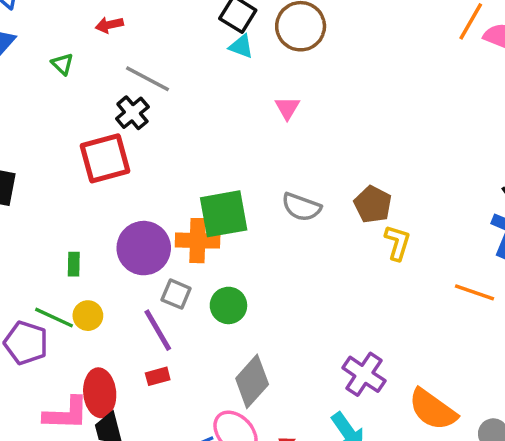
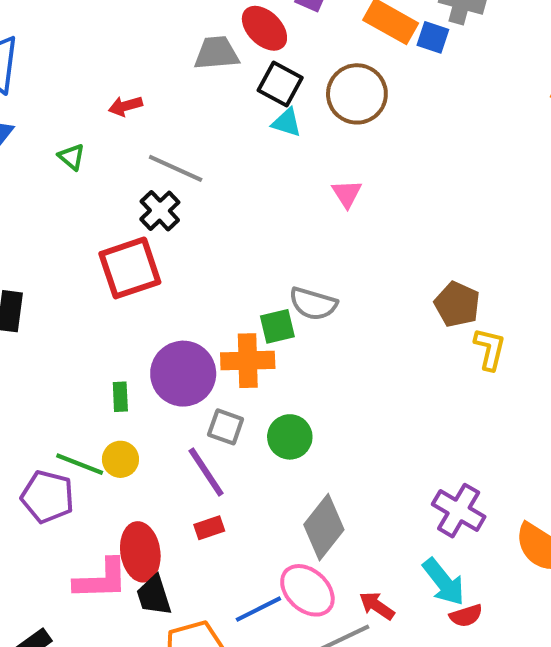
gray semicircle: (301, 207) -> (313, 304), moved
green square: (224, 214) -> (277, 326), size x0.6
green rectangle: (74, 264) -> (120, 397), moved

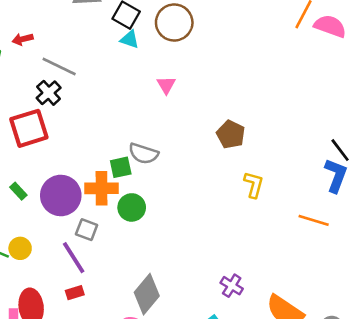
red arrow: (125, 106) -> (23, 39), moved
brown pentagon: (457, 304) -> (231, 134), moved
green rectangle: (120, 397) -> (18, 191), moved, turned -42
green circle: (290, 437) -> (132, 207), moved
purple cross: (459, 511) -> (232, 286), size x0.7

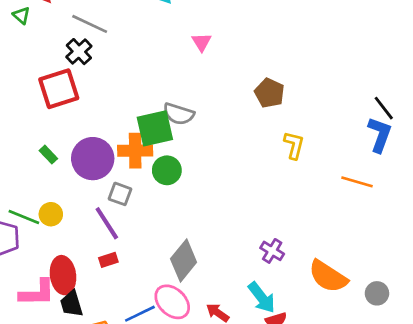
green square: (121, 167) -> (155, 128), size x1.6

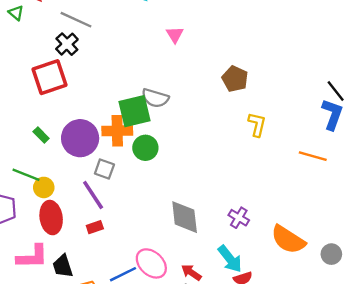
green line: (24, 217) -> (26, 175), moved
gray diamond: (184, 261) -> (185, 217), moved, turned -45
red ellipse: (63, 275) -> (51, 218), moved

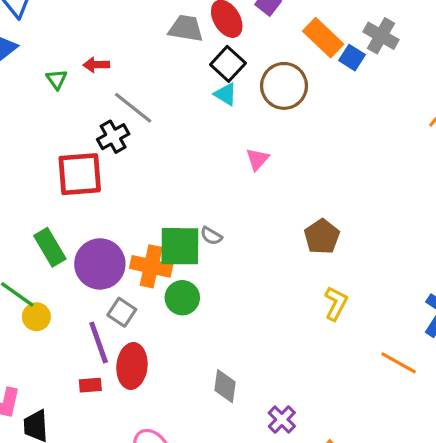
gray semicircle: (155, 98) -> (211, 236), size x0.6
green rectangle: (41, 135) -> (50, 247), size x1.6
gray diamond: (185, 217) -> (225, 386), moved, size x0.7
red ellipse: (51, 218) -> (132, 366), moved

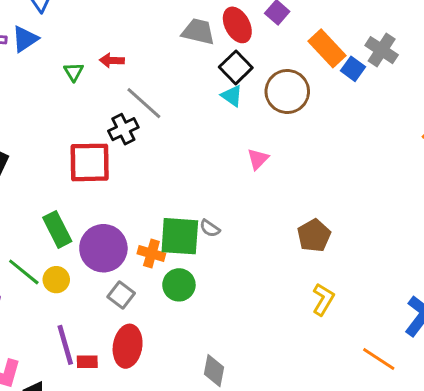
orange cross: (151, 266) -> (151, 254), size x0.7
yellow circle: (36, 317) -> (56, 280), moved
purple line: (99, 342) -> (65, 345), moved

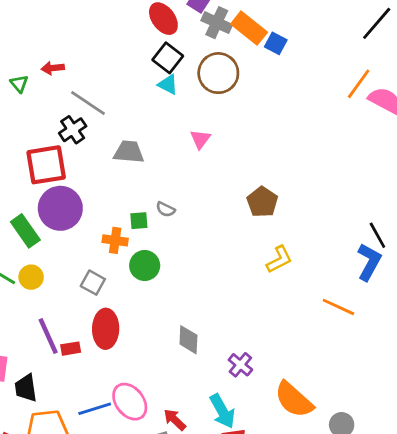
gray trapezoid: (198, 32) -> (129, 152), moved
gray cross: (382, 50) -> (217, 23), moved
green square: (180, 236) -> (139, 221), size x0.5
purple circle: (103, 248) -> (60, 208), moved
yellow L-shape: (323, 299) -> (279, 259), turned 40

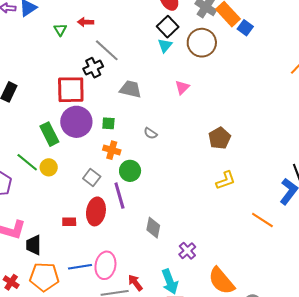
cyan triangle: (168, 84) -> (165, 46), turned 35
green square: (139, 221) -> (108, 123), moved
purple line: (48, 336) -> (119, 196), moved
pink ellipse: (130, 402) -> (105, 265), turned 40

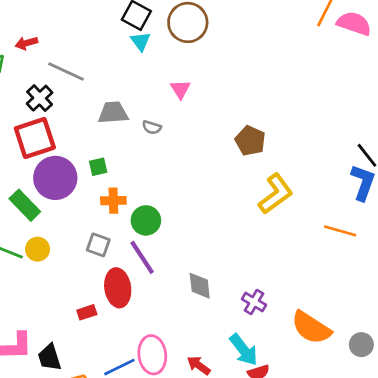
black cross: (93, 68) -> (40, 98), moved
gray semicircle: (150, 133) -> (152, 127), moved
yellow L-shape: (226, 180) -> (276, 194), size x1.4

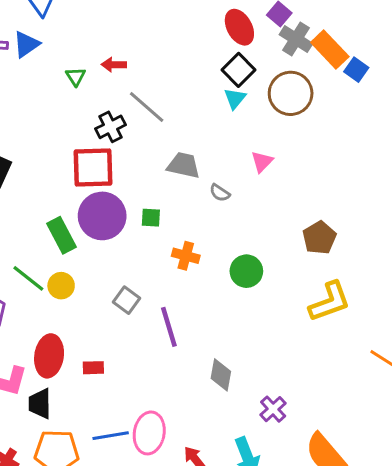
orange cross: (113, 201) -> (186, 256), moved
green circle: (146, 220) -> (246, 271), moved
red ellipse: (118, 288) -> (49, 356), moved

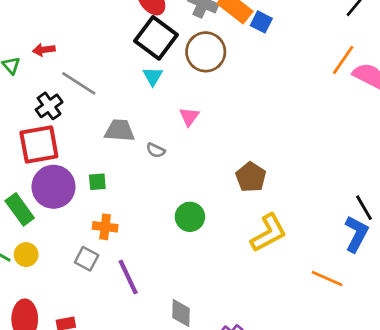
black square: (239, 70) -> (156, 38), size x1.4
cyan triangle: (235, 98) -> (153, 76), moved
orange cross: (186, 256) -> (105, 227), moved

